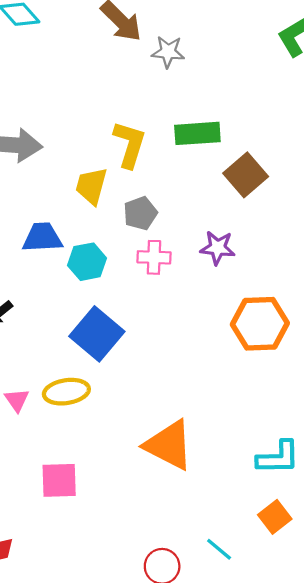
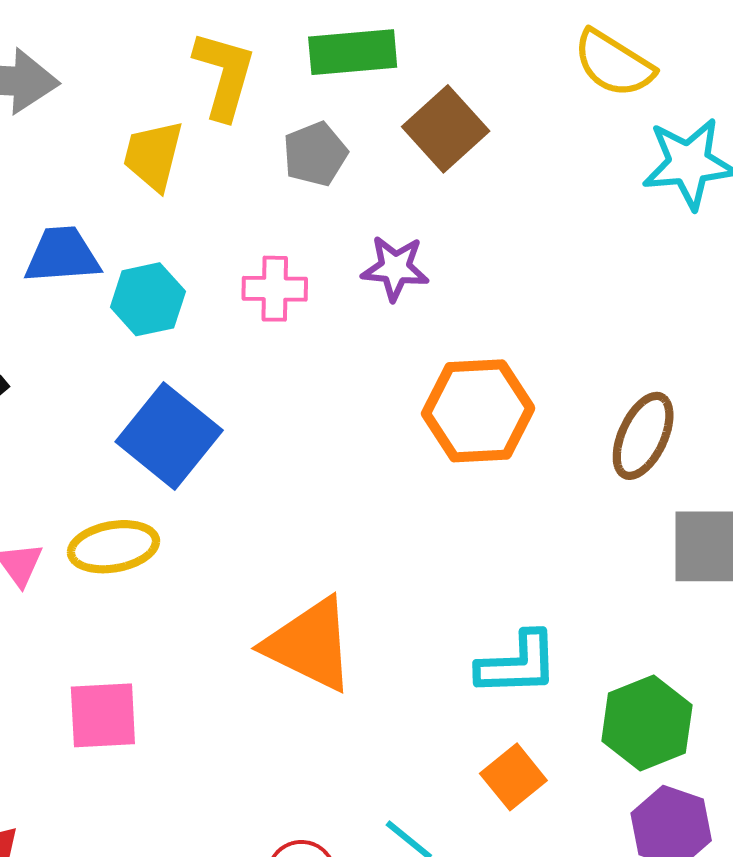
gray pentagon: (140, 213) -> (315, 154), moved

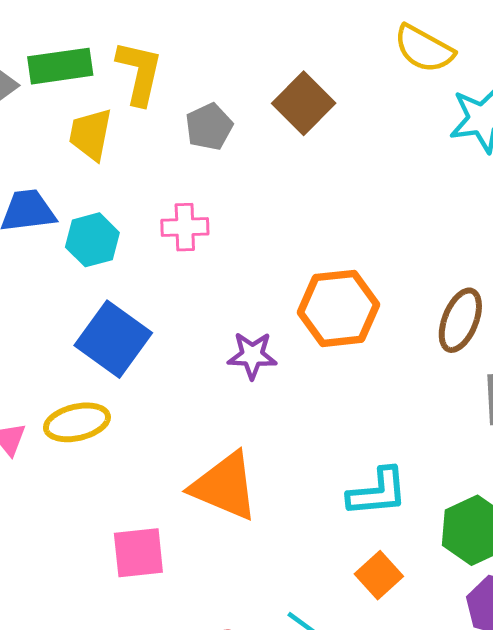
green rectangle: (353, 52) -> (60, 66), moved
purple star: (395, 268) -> (252, 355), moved
pink square: (103, 715) -> (138, 553), moved

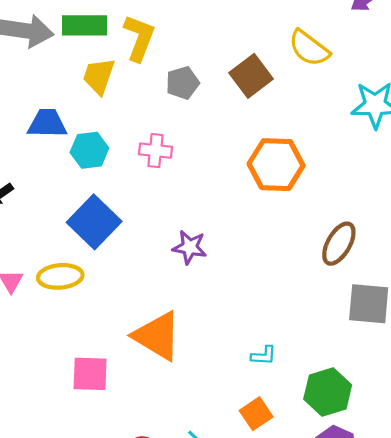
yellow semicircle: (424, 49) -> (309, 48), moved
orange hexagon: (339, 308) -> (276, 165), moved
cyan L-shape: (378, 492) -> (264, 356), size x0.6

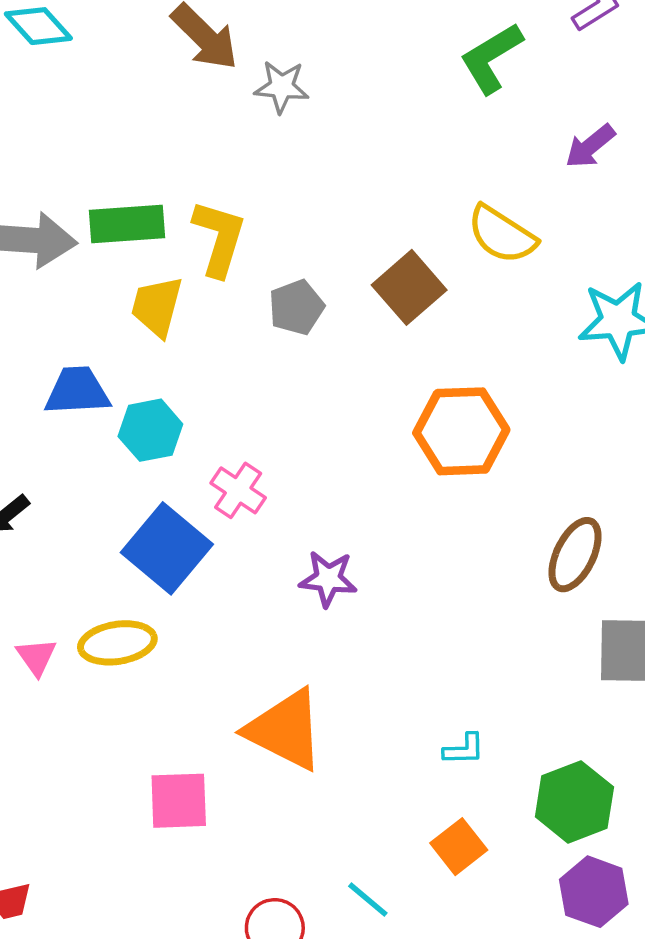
pink cross: (155, 151) -> (238, 490), moved, turned 32

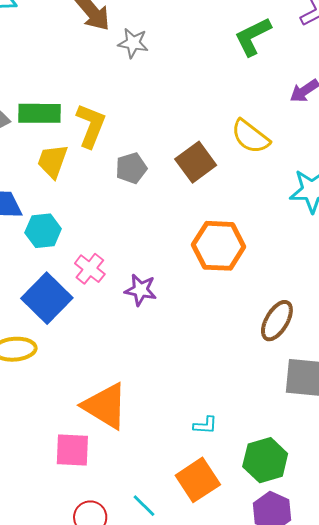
purple star: (328, 579) -> (141, 290), moved
pink square: (179, 801) -> (72, 450), moved
orange square: (459, 847) -> (198, 480), size x1.4

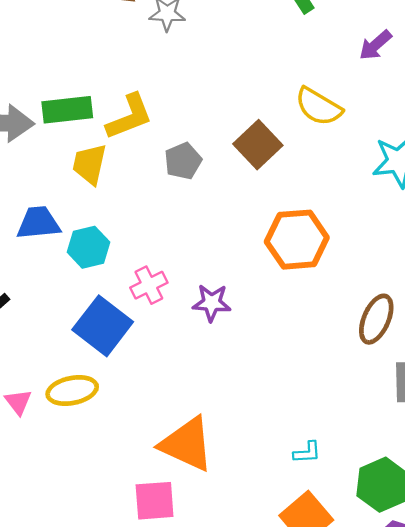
yellow L-shape: (91, 126) -> (129, 117), turned 54
pink cross: (90, 269) -> (149, 285), turned 32

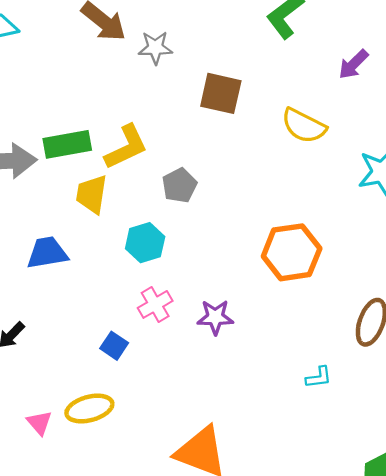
brown square: (258, 145) -> (221, 93), moved, turned -30
cyan hexagon: (89, 247) -> (145, 243), moved
blue square: (103, 326) -> (114, 346), size x0.5
cyan L-shape: (307, 452) -> (319, 377), moved

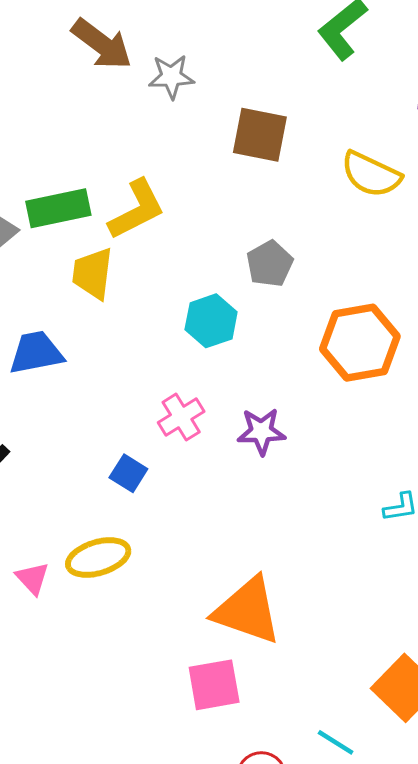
gray pentagon: (179, 185) -> (270, 264), moved
cyan hexagon: (145, 243) -> (211, 321), moved

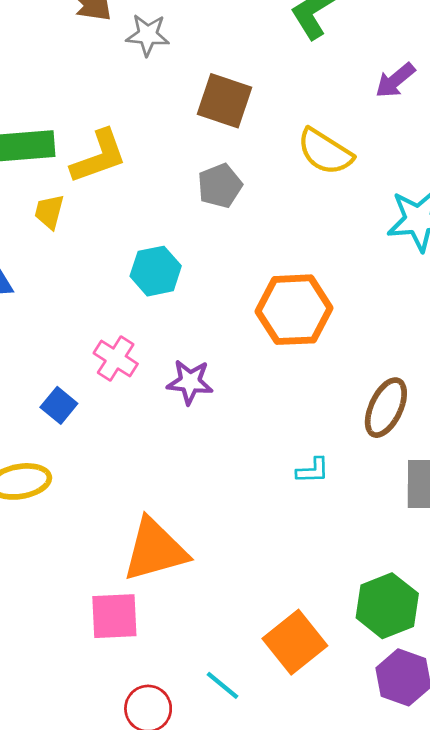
gray pentagon: (270, 264) -> (220, 186), moved
yellow trapezoid: (93, 273) -> (49, 212), size x0.7
pink cross: (181, 417) -> (116, 359), turned -33
orange triangle: (247, 611) -> (155, 550), turned -42

